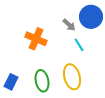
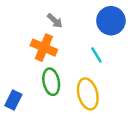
gray arrow: (69, 25) -> (55, 21), moved
green ellipse: (42, 81) -> (51, 82), moved

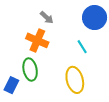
green ellipse: (51, 82) -> (30, 70), moved

